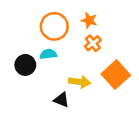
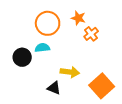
orange cross: (93, 43) -> (91, 34), moved
orange square: (116, 75) -> (102, 86), moved

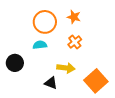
orange cross: (91, 34) -> (75, 42), moved
black circle: (22, 57) -> (15, 63), moved

